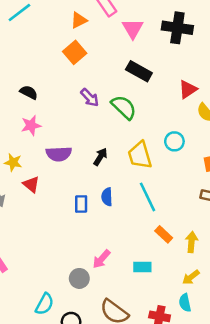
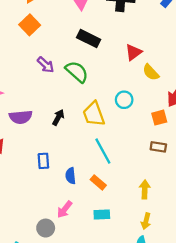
blue semicircle: (107, 197) -> (71, 176), moved
orange rectangle: (164, 234) -> (98, 182), moved
yellow arrow: (191, 277) -> (146, 221), turned -35

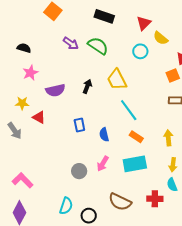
cyan circle: (124, 100) -> (140, 51), moved
orange rectangle: (98, 182) -> (136, 137), moved
cyan rectangle: (102, 214) -> (135, 164), size x1.6
gray circle: (46, 228) -> (79, 171), moved

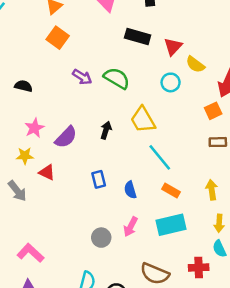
black rectangle: (104, 16) -> (138, 36), moved
pink star: (30, 73) -> (34, 128), moved
purple semicircle: (55, 90) -> (66, 137), turned -30

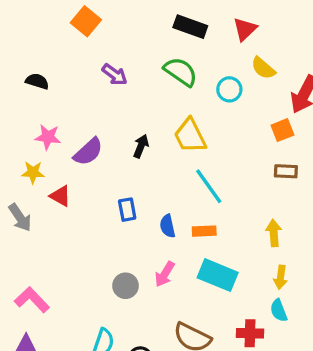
red triangle: (173, 47) -> (245, 29), moved
green semicircle: (117, 78) -> (181, 72), moved
pink star: (34, 128) -> (48, 137), turned 30
orange rectangle: (171, 190) -> (204, 231), moved, turned -36
cyan rectangle: (171, 225) -> (218, 275), turned 32

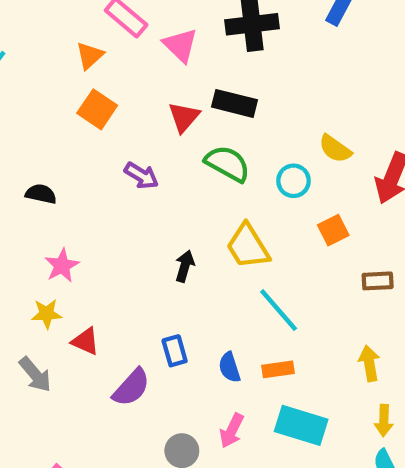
red triangle: (245, 29) -> (184, 117), moved
orange square: (282, 130) -> (333, 230), moved
pink star: (48, 137) -> (62, 266), turned -30
purple semicircle: (88, 152) -> (131, 388), moved

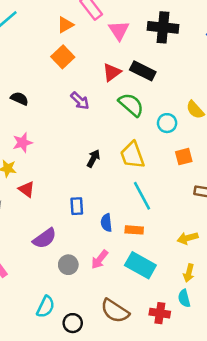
yellow arrow: (369, 363) -> (188, 238), turned -108
purple semicircle: (131, 388) -> (45, 238), moved

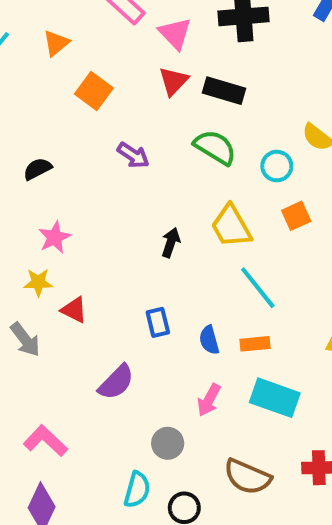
orange triangle: (65, 25) -> (56, 43), moved
red triangle: (112, 72) -> (173, 81), moved
black semicircle: (20, 99) -> (37, 169), turned -42
orange square: (184, 157) -> (296, 216), moved
gray circle: (68, 265) -> (168, 443), moved

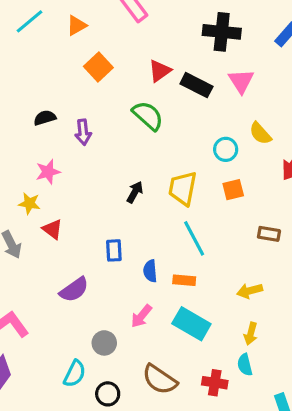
pink triangle: (175, 33) -> (241, 81), moved
green semicircle: (215, 147) -> (148, 116), moved
purple arrow: (133, 155) -> (83, 132), moved, turned 40
yellow trapezoid: (231, 226) -> (183, 188), turned 30

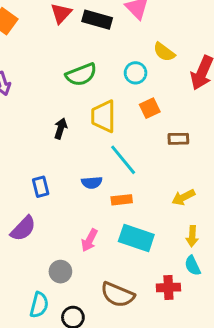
green semicircle: (148, 116) -> (81, 75), moved, turned 128
brown rectangle: (269, 234) -> (178, 139), moved
blue rectangle: (114, 250) -> (41, 187), moved
blue semicircle: (150, 271) -> (92, 182), moved, turned -78

